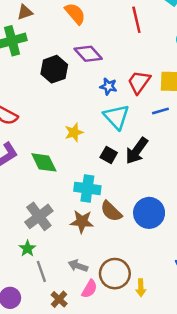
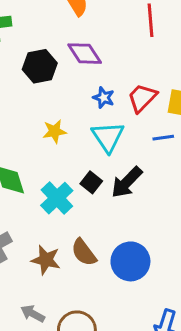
yellow star: (74, 132) -> (55, 131), moved
cyan cross: (87, 188) -> (57, 198), moved, turned 30

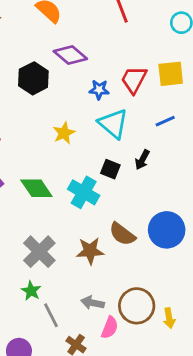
blue line: (163, 138) -> (165, 121), moved
black arrow: (127, 182) -> (142, 160), size x0.6

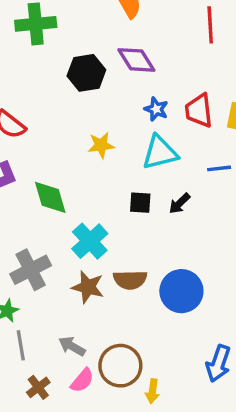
red trapezoid: (134, 80) -> (199, 111), turned -52
cyan triangle: (113, 124) -> (160, 153), turned 48
black square: (110, 169) -> (140, 203), turned -36
cyan cross: (84, 192) -> (90, 241), moved
brown semicircle: (122, 234) -> (130, 280), turned -56

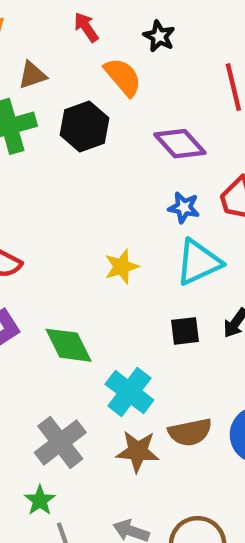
purple diamond: (136, 60) -> (180, 144), moved
black hexagon: (86, 73) -> (85, 126), moved

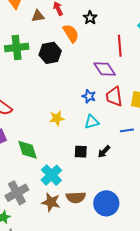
brown triangle: (32, 75) -> (38, 16), moved
purple diamond: (180, 144) -> (105, 69), moved
cyan triangle: (199, 262) -> (92, 122), size x0.7

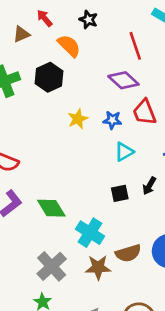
yellow star: (57, 118) -> (78, 119), moved

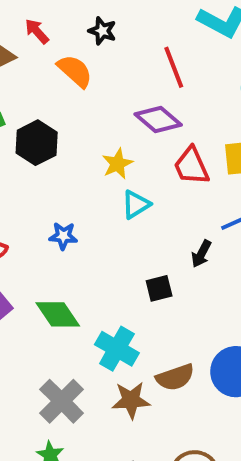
black hexagon: (49, 77) -> (37, 143), moved
yellow star: (78, 119) -> (117, 164), moved
blue star: (112, 120) -> (63, 236), moved
cyan triangle: (124, 152) -> (136, 205), moved
black arrow: (149, 186) -> (201, 254), moved

